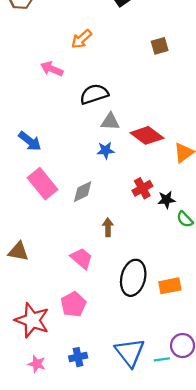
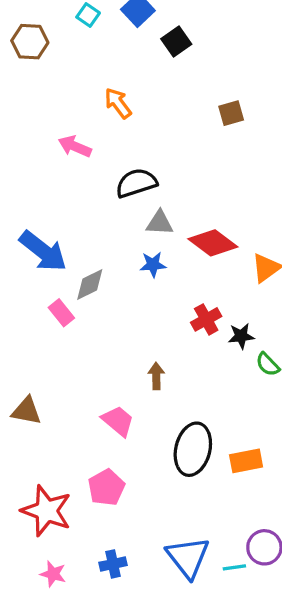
orange arrow: (82, 39) -> (118, 103), turned 95
blue arrow: (30, 141) -> (43, 251), size x1.4
pink rectangle: (42, 184) -> (61, 313), size x0.6
gray diamond: (83, 192) -> (90, 284), moved

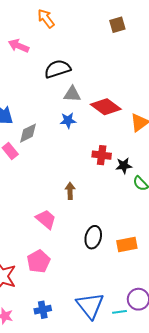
red cross: (206, 319) -> (102, 155), turned 36
black ellipse: (193, 449) -> (93, 237), size x0.7

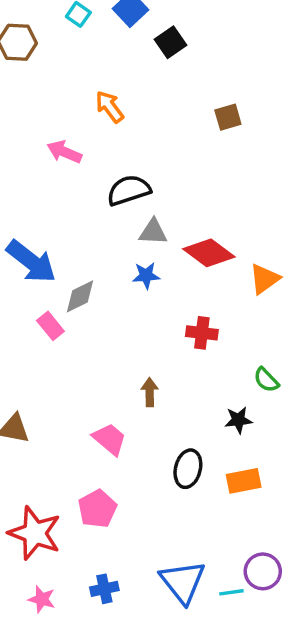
black star: (124, 166) -> (238, 420), moved

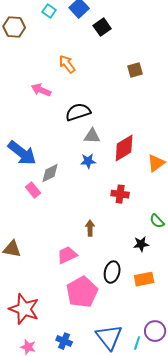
red diamond: (209, 253) -> (124, 148), turned -68
pink trapezoid: (110, 439) -> (67, 255), turned -65
pink pentagon: (97, 509) -> (82, 292), moved, size x1.4
blue cross: (104, 589) -> (64, 341), turned 35
cyan line: (231, 592) -> (137, 343), turned -64

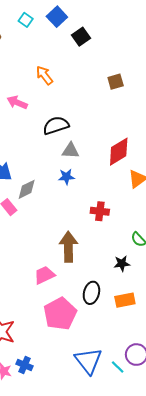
red diamond: (124, 148) -> (119, 152), moved
brown arrow: (90, 228) -> (68, 247), size x1.8
blue cross: (64, 341) -> (25, 365), moved
cyan line: (137, 343) -> (118, 367), turned -64

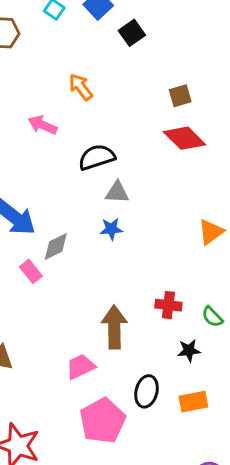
red diamond: (119, 152) -> (185, 138), moved, turned 76
red cross: (100, 211) -> (168, 305), moved

